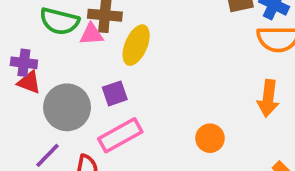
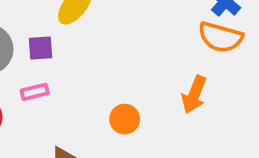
pink rectangle: (120, 135) -> (35, 92), size x0.6

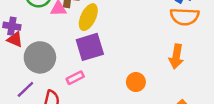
purple square: (40, 48) -> (90, 47), moved, size x1.6

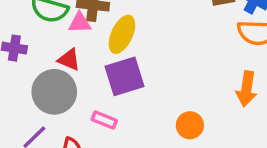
red triangle: (15, 40) -> (69, 60), moved
pink rectangle: (75, 78) -> (104, 120), turned 49

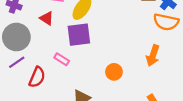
gray circle: (54, 92) -> (16, 37), moved

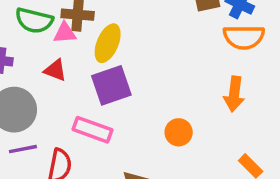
pink rectangle: (62, 59) -> (93, 130), size x1.5
purple line: (17, 62) -> (23, 149), turned 35

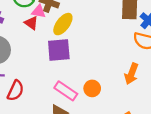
red triangle: (55, 70) -> (31, 23), moved
pink rectangle: (93, 130) -> (66, 91), moved

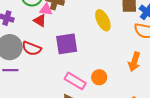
yellow ellipse: (63, 24) -> (103, 20), moved, turned -60
red semicircle: (16, 91) -> (32, 48), moved, turned 90

